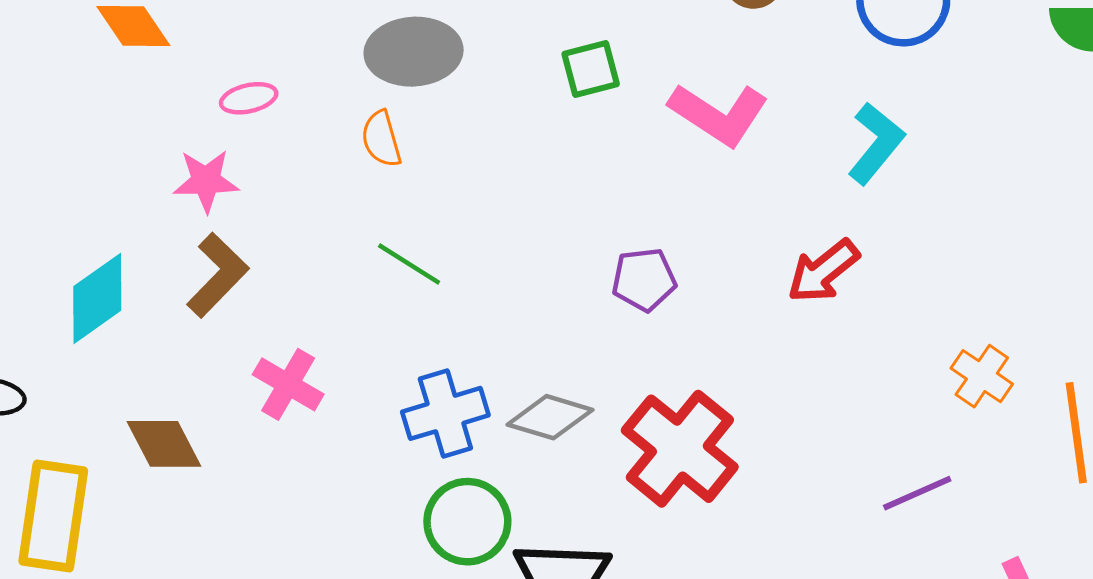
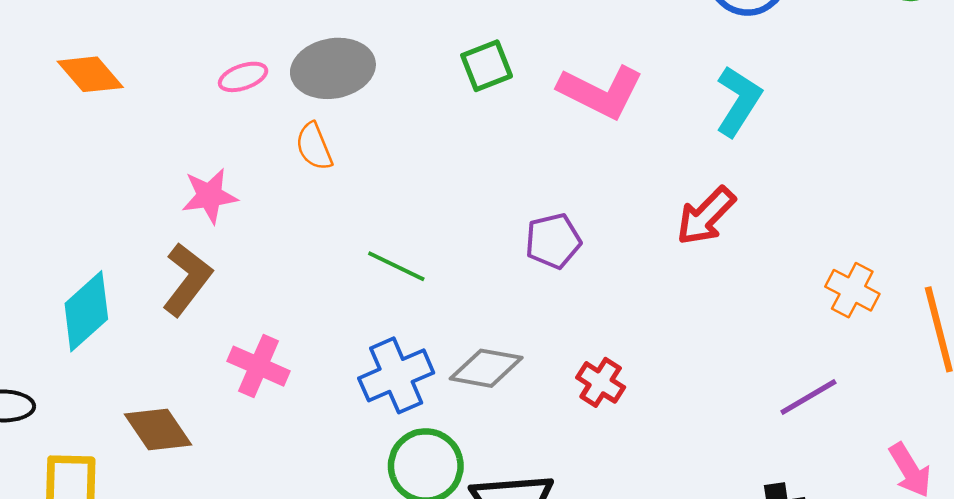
pink ellipse: (249, 98) -> (243, 77), moved
pink star: (206, 181) -> (210, 196), moved
green line: (409, 264) -> (396, 266), moved
red cross: (680, 449) -> (601, 382), size x0.5

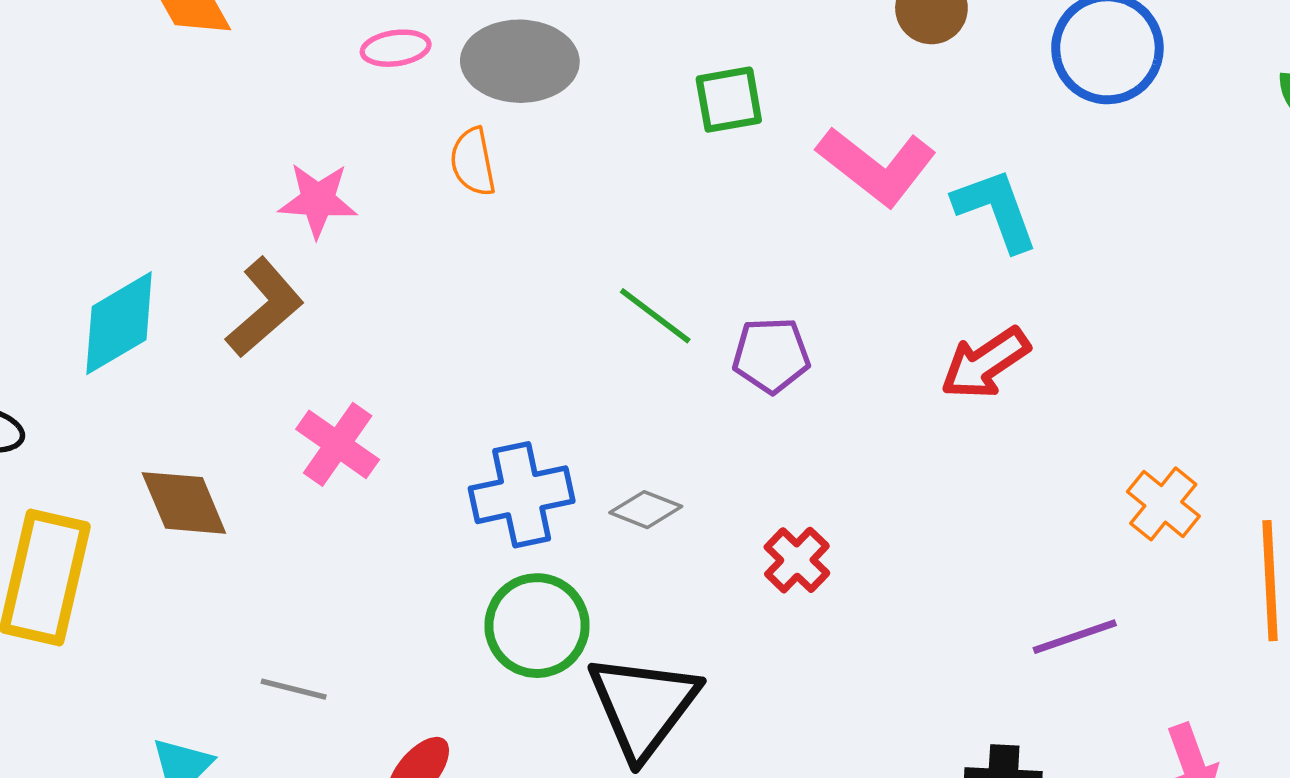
cyan L-shape: (738, 101) -> (996, 210), moved, turned -64
green line: (396, 266) -> (655, 316), moved
gray diamond: (486, 368) -> (646, 510), size x0.7

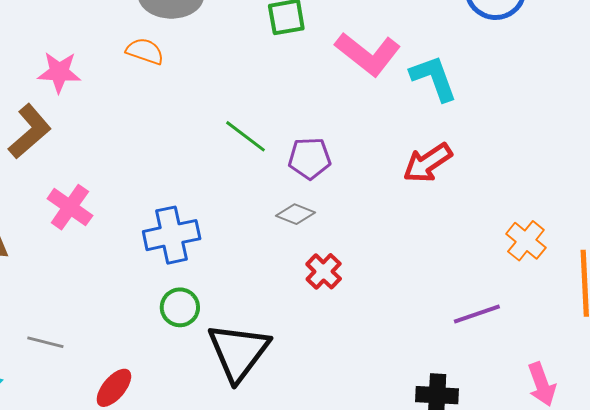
orange semicircle: (473, 162) -> (145, 51), turned 120
gray diamond: (646, 510) -> (295, 214), moved
green circle: (537, 626) -> (180, 307), size x0.7

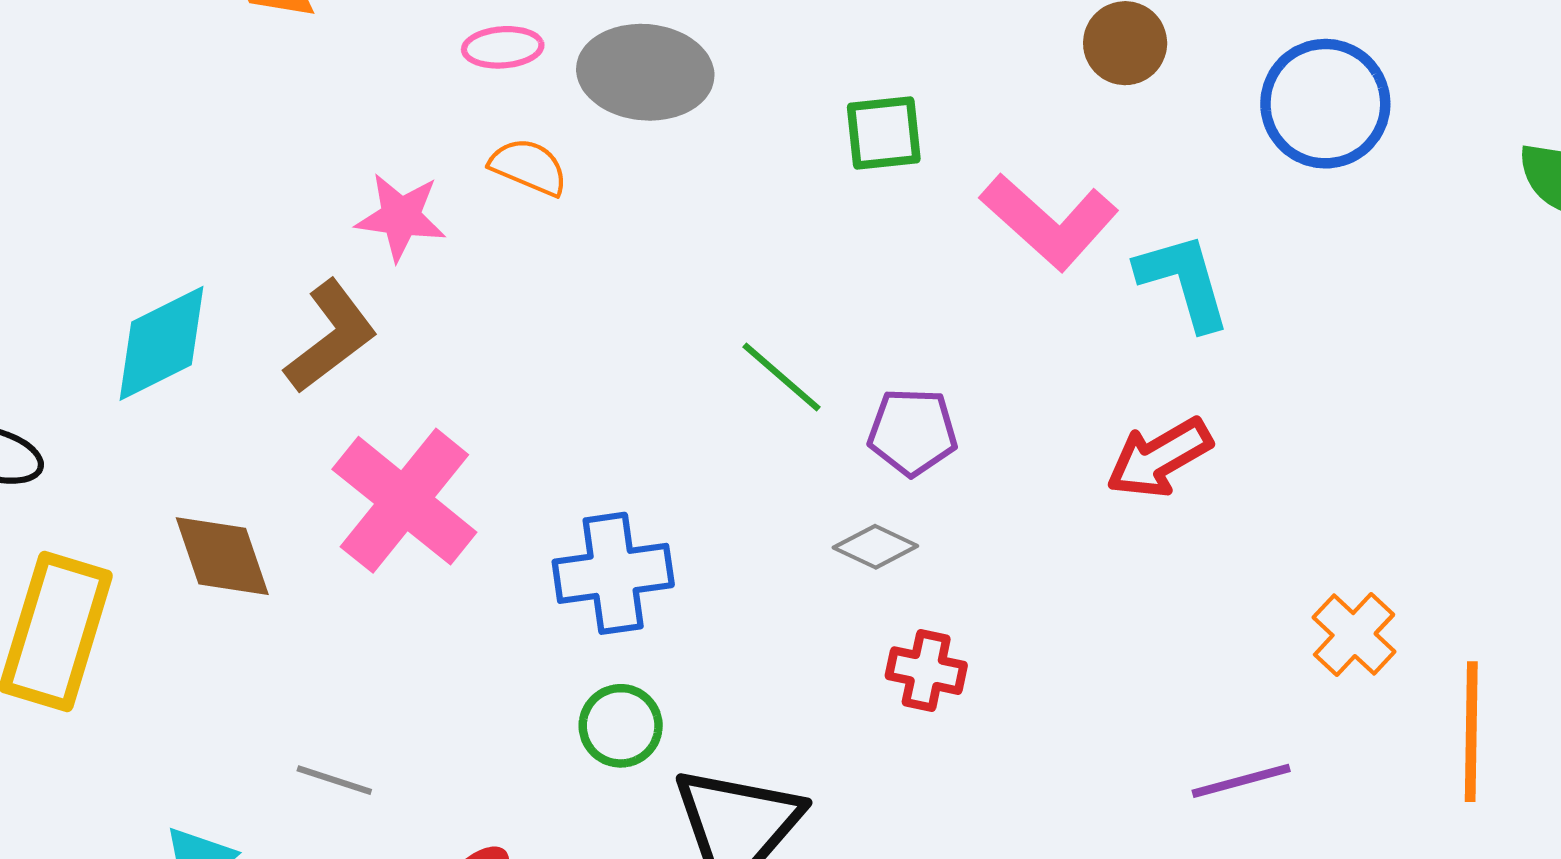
orange semicircle: (145, 51) -> (529, 167), moved
pink cross: (70, 207) -> (404, 501), size x1.5
red cross: (324, 271) -> (926, 671), turned -36

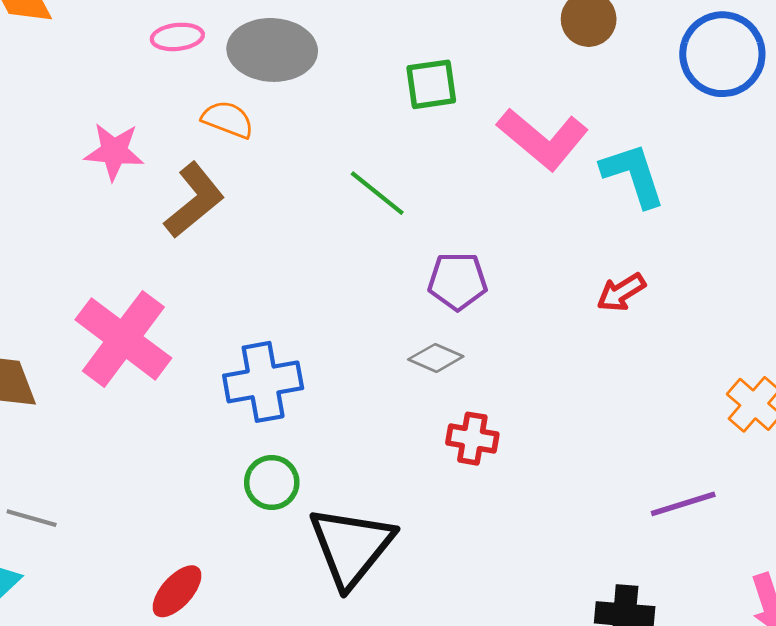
orange semicircle: (529, 167) -> (228, 119), moved
brown L-shape: (331, 337) -> (194, 200), moved
green line: (782, 377) -> (377, 193), moved
red arrow: (1159, 458) -> (621, 292), size x0.7
gray line: (334, 780) -> (32, 518), moved

